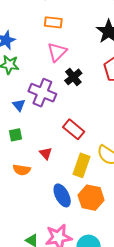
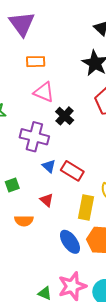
pink triangle: (57, 52) -> (44, 92), turned -45
blue triangle: (19, 105) -> (49, 166), moved

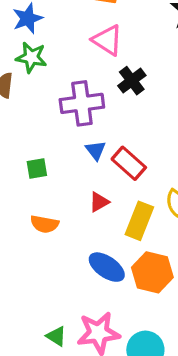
purple cross: (34, 137) -> (82, 103), turned -32
red triangle: (47, 200) -> (99, 202), moved, turned 40
blue ellipse: (70, 242) -> (107, 267), turned -30

